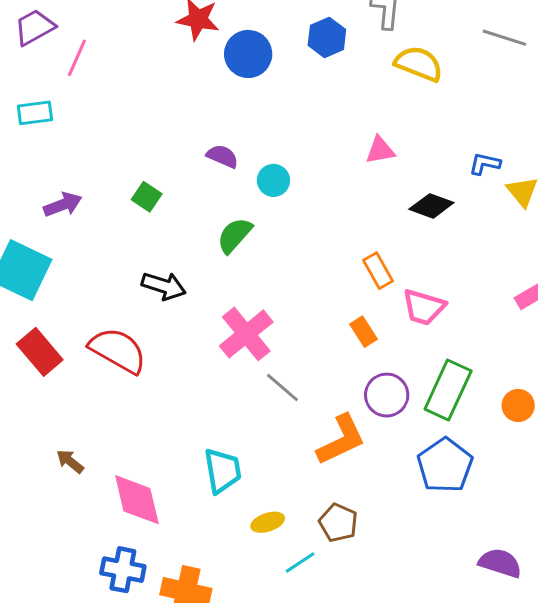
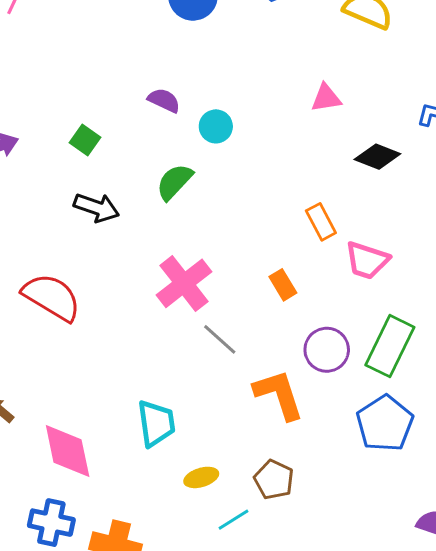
black arrow: (164, 286) -> (97, 208), moved
orange rectangle: (363, 332) -> (283, 285), moved
orange L-shape: (341, 440) -> (279, 395), turned -84

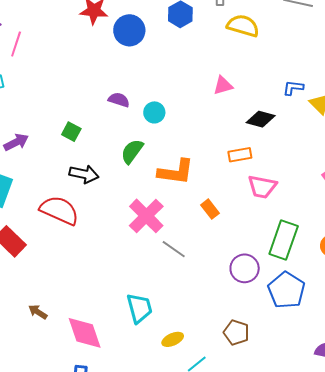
orange rectangle: (321, 222) -> (240, 155), moved, turned -65
red semicircle: (52, 297) -> (59, 210), moved
purple circle: (327, 350) -> (245, 268), moved
orange L-shape: (279, 395) -> (176, 172), moved, turned 123
brown pentagon: (274, 480) -> (236, 332), moved

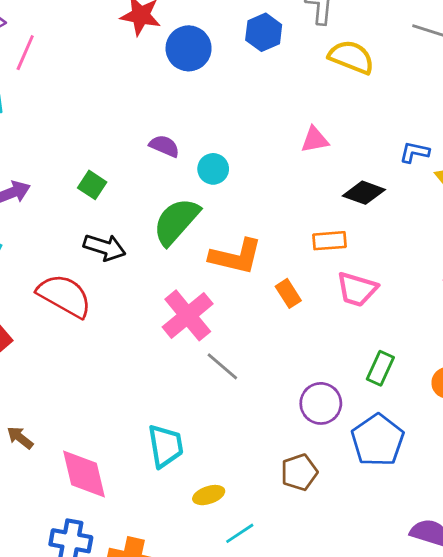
green semicircle: (132, 151) -> (176, 221), size x1.4
orange rectangle: (210, 209) -> (288, 293), moved
green rectangle: (284, 240) -> (380, 368), size x0.6
brown pentagon: (236, 332) -> (299, 472), moved, turned 30

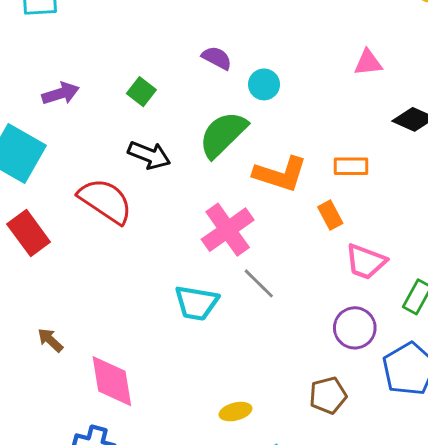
orange rectangle: (330, 241) -> (351, 166), moved
pink trapezoid: (357, 289) -> (366, 262), moved
cyan trapezoid: (165, 446) -> (196, 303), moved, turned 105

